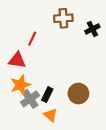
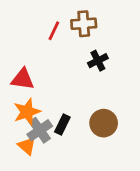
black cross: (92, 29) -> (98, 61), moved
red line: (32, 39) -> (54, 31), moved
orange triangle: (50, 115) -> (27, 146), moved

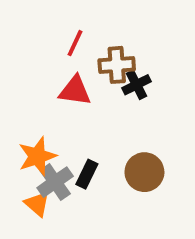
brown cross: (84, 24) -> (117, 65), moved
red triangle: (23, 79) -> (75, 91), moved

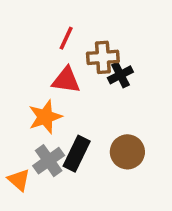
orange star: (37, 156) -> (45, 117), moved
black rectangle: (87, 174) -> (77, 154), size x1.4
orange triangle: (37, 204) -> (19, 180), moved

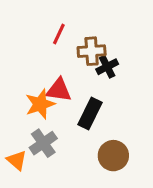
red triangle: (66, 80) -> (59, 90), moved
brown circle: (127, 152) -> (113, 156), moved
black rectangle: (77, 154) -> (90, 113), moved

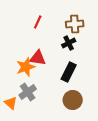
brown cross: (92, 51) -> (75, 24), moved
black rectangle: (90, 113) -> (69, 72), moved

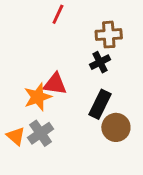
red line: (38, 22) -> (58, 14), moved
brown circle: (73, 100) -> (116, 127), moved
orange triangle: (11, 103) -> (16, 136), moved

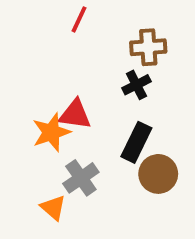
gray cross: (41, 133) -> (81, 178), moved
orange triangle: (16, 136) -> (53, 208), moved

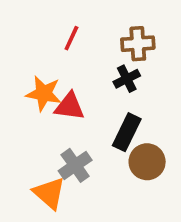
red line: (79, 19) -> (71, 38), moved
orange star: (51, 132) -> (44, 93), moved, turned 30
orange triangle: (53, 208) -> (49, 193), size x1.4

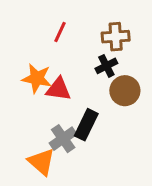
black rectangle: (127, 132) -> (86, 125), moved
brown circle: (147, 162) -> (125, 91), moved

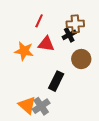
black cross: (106, 66) -> (69, 35), moved
red triangle: (58, 89) -> (46, 44), moved
gray cross: (63, 139) -> (41, 106), moved

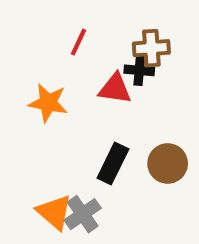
black cross: (69, 35) -> (139, 70), turned 32
red triangle: (46, 44) -> (115, 89), moved
brown circle: (81, 59) -> (168, 164), moved

